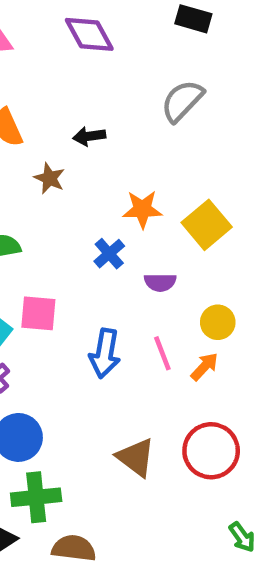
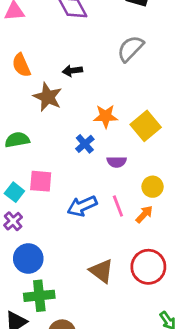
brown star: (49, 178) -> (48, 97), size x1.5
blue arrow: (105, 353) -> (82, 206), turned 56

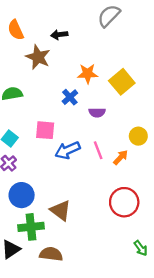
pink square: (41, 181) -> (45, 130), moved
yellow circle: (153, 187) -> (138, 136), moved
brown triangle: (101, 271) -> (60, 210), moved

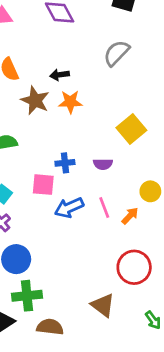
orange star: (88, 74) -> (70, 102), moved
blue cross: (70, 97) -> (65, 163), moved, turned 35
brown triangle: (60, 210) -> (103, 305), moved

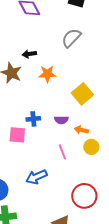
orange star: (70, 102) -> (47, 74), moved
yellow circle: (150, 191) -> (91, 147), moved
blue arrow: (69, 208) -> (36, 177), moved
orange arrow: (130, 216) -> (81, 130), moved, turned -120

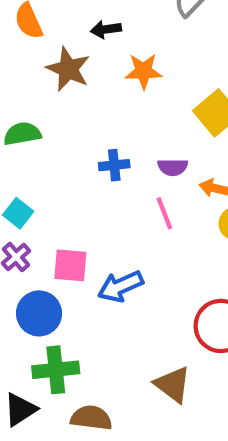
pink square: (17, 135) -> (70, 265), moved
pink line: (62, 152) -> (164, 213), moved

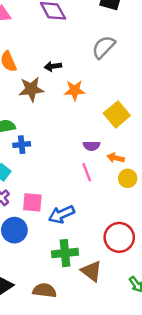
brown star: (68, 69) -> (31, 89), turned -30
blue cross: (114, 165) -> (22, 145), moved
green cross: (56, 370) -> (65, 253), moved

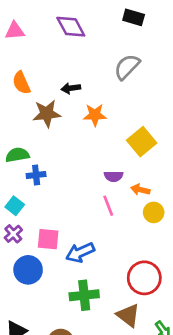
brown triangle: (91, 271) -> (128, 315), moved

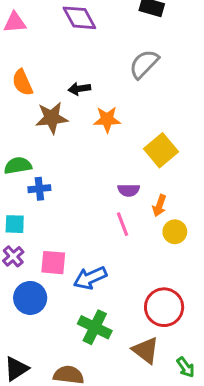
orange arrow: (140, 190) -> (159, 206), turned -84
cyan square: (15, 206) -> (15, 224), turned -36
green cross: (84, 295) -> (95, 327), turned 32

